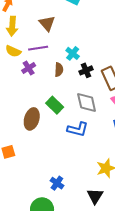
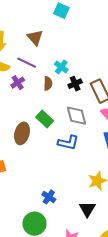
purple line: (38, 48) -> (27, 63), turned 36

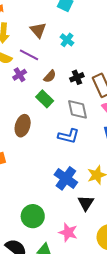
cyan cross: (61, 67) -> (67, 40), moved
brown semicircle: (48, 83) -> (50, 76), turned 40
green rectangle: (45, 119) -> (45, 99), moved
blue cross: (49, 197) -> (66, 178), moved, size x1.6

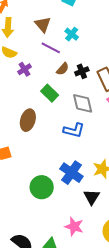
purple line: (29, 55) -> (51, 48), moved
brown semicircle: (50, 76) -> (63, 69), moved
green circle: (33, 216) -> (42, 187), moved

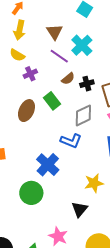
cyan cross: (72, 34) -> (82, 45), size x1.5
gray diamond: (83, 103) -> (83, 115), turned 70
brown ellipse: (28, 120) -> (26, 111), moved
blue cross: (71, 173) -> (48, 165), moved

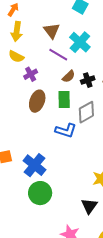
green rectangle: (52, 101) -> (64, 100), moved, turned 42
brown ellipse: (26, 111) -> (37, 101), moved
blue L-shape: (71, 141) -> (66, 130), moved
blue cross: (48, 165) -> (34, 165), moved

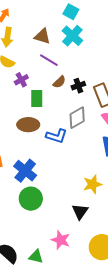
brown triangle: (52, 31) -> (42, 36), turned -36
cyan cross: (80, 42) -> (72, 36), moved
green rectangle: (64, 100) -> (37, 98), moved
brown ellipse: (37, 101) -> (28, 125), moved, turned 70

